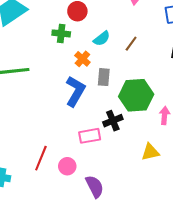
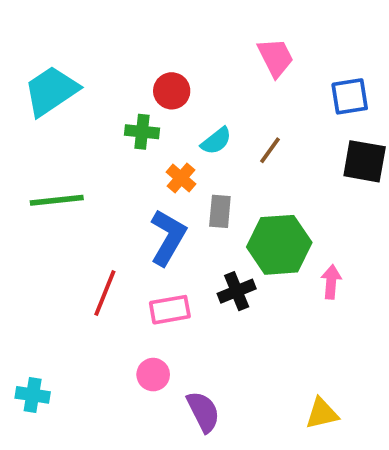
pink rectangle: (90, 136) -> (170, 310), moved
yellow triangle: (150, 152) -> (322, 414), moved
red line: (41, 158) -> (105, 293), moved

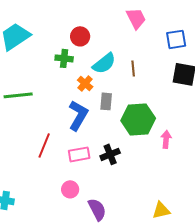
cyan semicircle: (216, 141) -> (104, 63), size x1.4
brown line: (270, 150) -> (133, 68), turned -42
black cross: (237, 291) -> (110, 154), moved

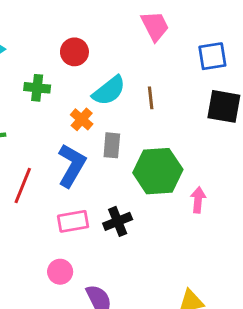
green cross: (64, 58) -> (37, 88), moved
red line: (44, 145) -> (23, 185), moved

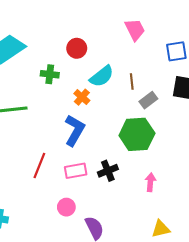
gray rectangle: (112, 145) -> (148, 100), moved, turned 48
red line: (23, 185) -> (39, 166), moved
pink arrow: (198, 200) -> (150, 182), moved

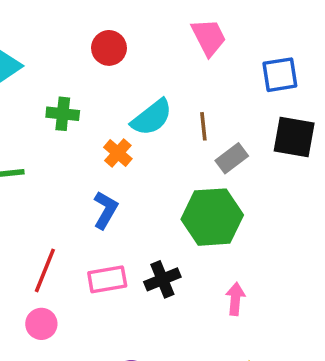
red circle: (77, 48) -> (109, 48), moved
blue L-shape: (75, 130) -> (105, 210), size x0.7
pink circle: (66, 207) -> (41, 324), moved

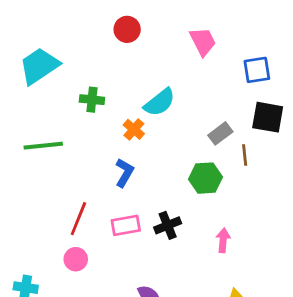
red circle: (109, 48) -> (127, 29), moved
brown line: (203, 126) -> (245, 155), moved
green hexagon: (212, 217) -> (206, 178), size x0.7

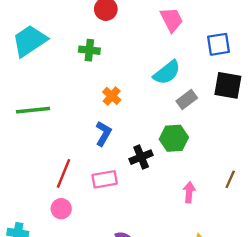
green cross: (92, 100) -> (89, 50), moved
cyan semicircle: (160, 102) -> (167, 72), moved
brown line: (245, 155) -> (230, 179), moved, turned 30
black cross: (168, 225) -> (141, 157), moved

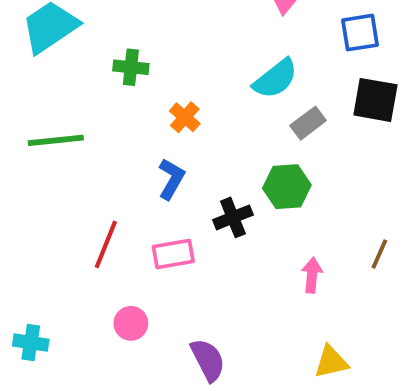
green cross: (89, 50) -> (131, 67), moved
pink circle: (61, 209) -> (131, 323), moved

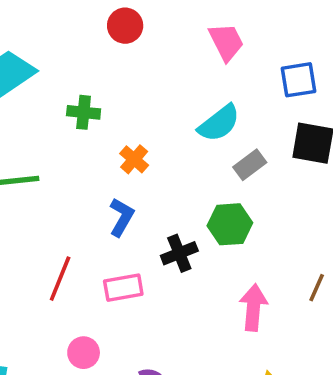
pink arrow: (312, 275) -> (253, 307), size x1.4

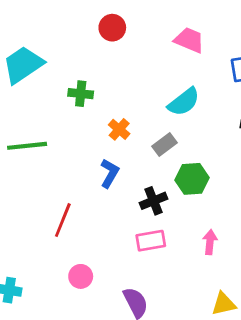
pink trapezoid: (226, 42) -> (189, 40), turned -40
gray rectangle: (250, 165) -> (165, 144), moved
pink rectangle: (123, 288) -> (151, 241), moved
pink arrow: (253, 307) -> (210, 242), size x0.7

